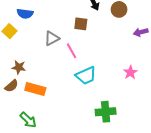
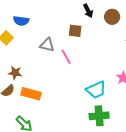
gray triangle: (52, 38) -> (47, 45), turned 42
cyan trapezoid: (86, 76) -> (96, 90), moved

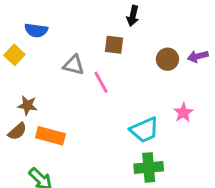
black arrow: (88, 11) -> (133, 16), turned 40
brown circle: (112, 17) -> (167, 59), moved

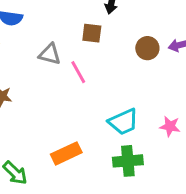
pink star: (183, 113) -> (170, 126), moved, turned -30
orange rectangle: (51, 136) -> (66, 153), moved, turned -40

